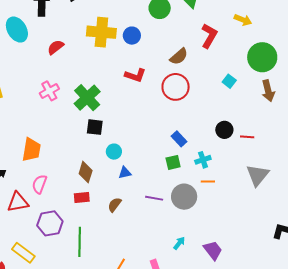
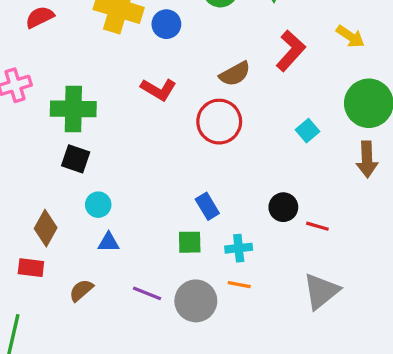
green cross: (87, 98) -> (73, 109), turned 32

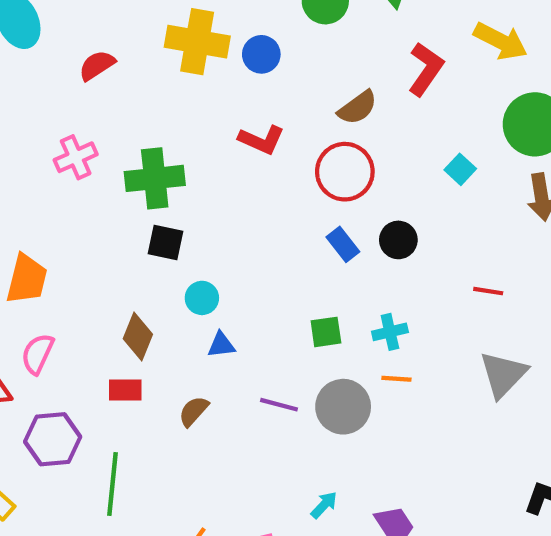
yellow arrow: (350, 36) -> (501, 41), size x1.4
blue rectangle: (207, 206) -> (343, 244), moved
black circle: (283, 207) -> (398, 240), moved

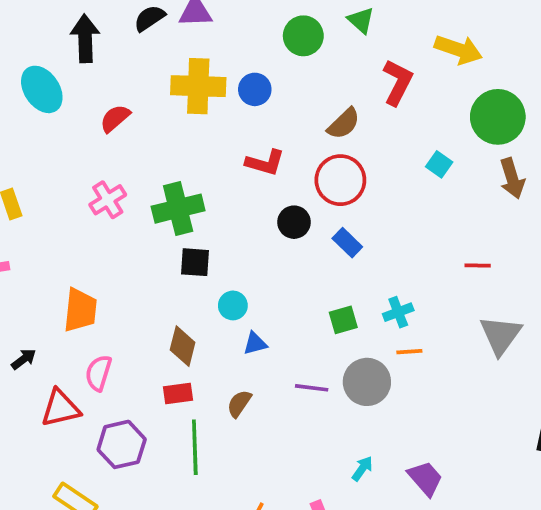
black circle: (398, 240) -> (294, 222), moved
green line: (113, 484) -> (195, 447), moved

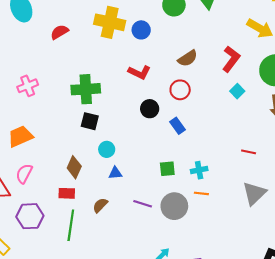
red L-shape: (398, 82) -> (231, 59), moved
red circle: (340, 180) -> (180, 90), size x0.7
pink cross: (108, 200) -> (28, 86), moved
orange trapezoid: (80, 310) -> (20, 136), turned -130

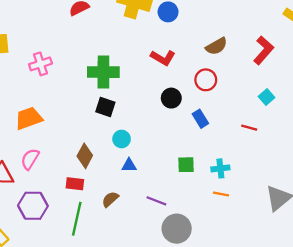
cyan square: (237, 91) -> (267, 97), moved
red line: (249, 152) -> (249, 128), moved
gray circle: (174, 206) -> (177, 229), moved

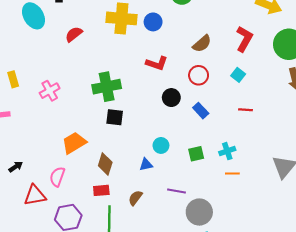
cyan square: (267, 97) -> (238, 75), moved
orange trapezoid: (29, 118) -> (74, 143), moved
cyan circle: (122, 139) -> (161, 145), moved

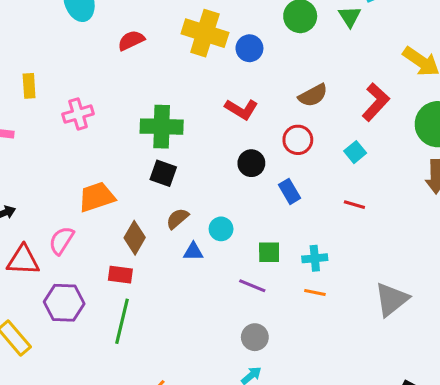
purple line: (177, 191) -> (252, 286), moved
brown semicircle: (135, 198) -> (177, 219), moved
gray circle: (199, 212) -> (255, 337), size x0.7

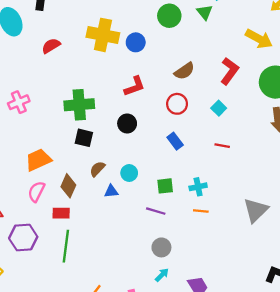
red L-shape: (241, 109) -> (135, 86), turned -45
black circle: (251, 163) -> (127, 123), moved
pink semicircle: (61, 240) -> (36, 192), moved

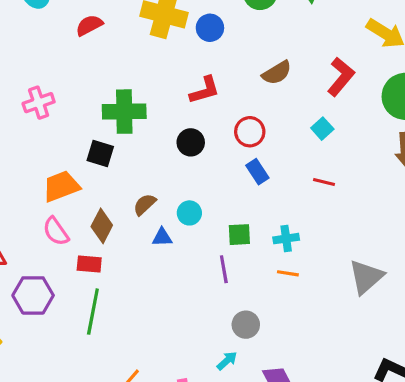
red circle: (177, 104) -> (250, 132), moved
black square: (84, 138) -> (100, 153), moved
pink semicircle: (36, 192) -> (56, 231), turned -65
purple line: (156, 211) -> (224, 269), turned 60
gray circle: (161, 247) -> (246, 325), moved

